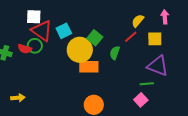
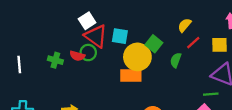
white square: (34, 17) -> (87, 21), turned -35
yellow semicircle: (138, 21) -> (184, 25), moved
cyan square: (64, 31) -> (120, 36), turned 35
orange rectangle: (89, 67) -> (131, 75), moved

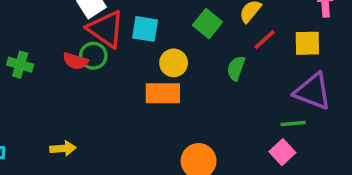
green square: (154, 44) -> (207, 24), moved
yellow circle: (137, 57) -> (174, 63), size x0.6
green cross: (55, 60) -> (20, 65), moved

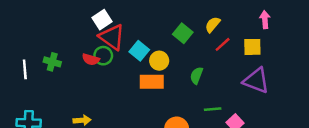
cyan square: (145, 29) -> (139, 51), moved, turned 30
green semicircle: (236, 68) -> (196, 76), moved
green line: (293, 124) -> (213, 109), moved

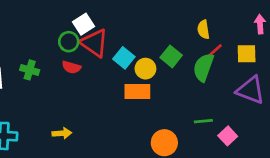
yellow semicircle: (213, 25) -> (203, 30), turned -49
green square: (183, 33) -> (171, 56), moved
green circle: (103, 56) -> (69, 42), moved
green semicircle: (196, 76) -> (203, 67), moved, size x1.5

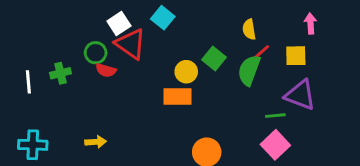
green circle: (69, 42) -> (96, 53), moved
cyan square: (124, 58) -> (163, 18), moved
green cross: (30, 70) -> (61, 73), turned -30
green line: (203, 121) -> (275, 116), moved
pink square: (228, 136) -> (275, 145), size x1.4

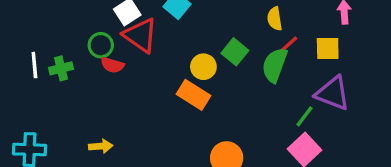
white line: (28, 82) -> (34, 65), moved
orange rectangle: (177, 97) -> (193, 95), turned 32
green line: (275, 116) -> (304, 116), turned -48

